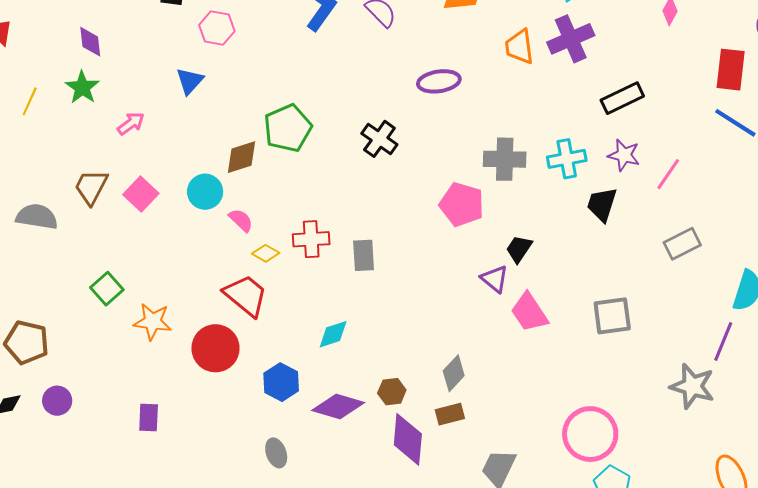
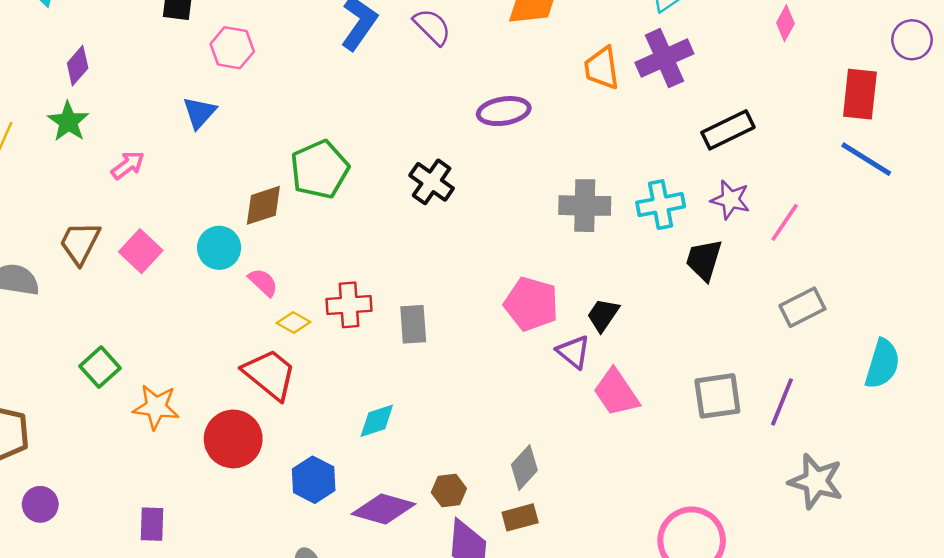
purple diamond: (90, 42) -> (78, 66), turned 48
pink pentagon: (462, 204) -> (531, 304), moved
purple line: (723, 342) -> (782, 402), moved

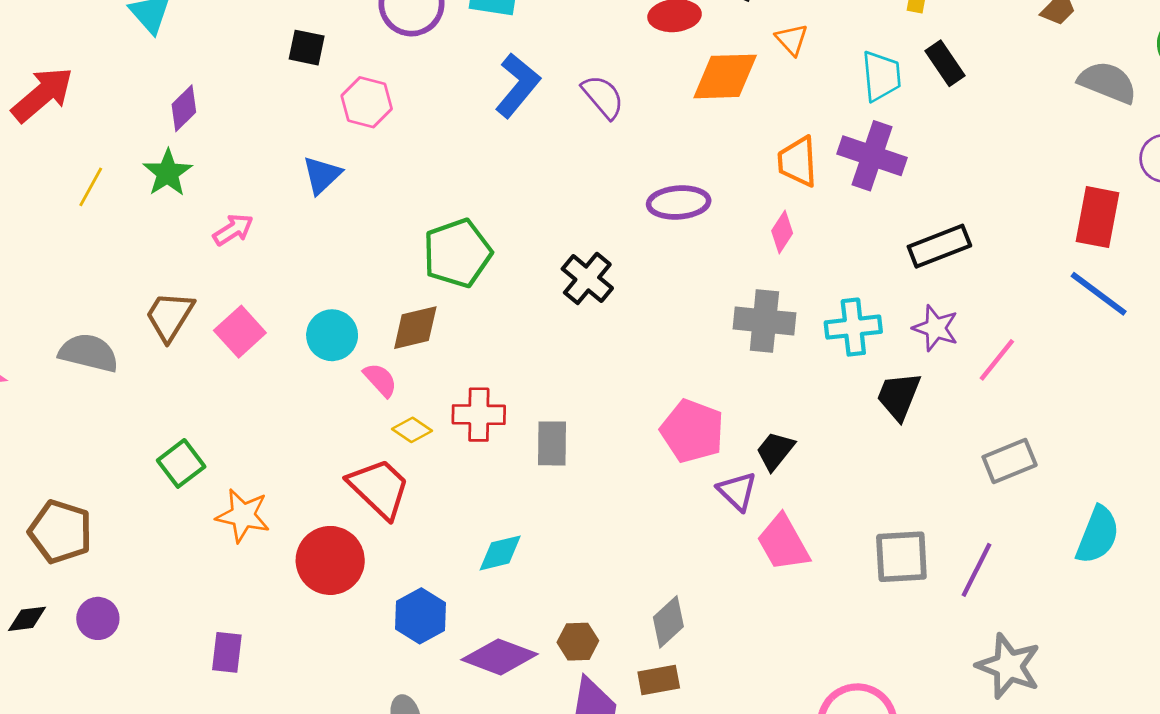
pink diamond: (785, 23) -> (782, 232), moved
purple cross: (664, 58) -> (872, 156), turned 38
brown diamond: (263, 205) -> (415, 328), moved

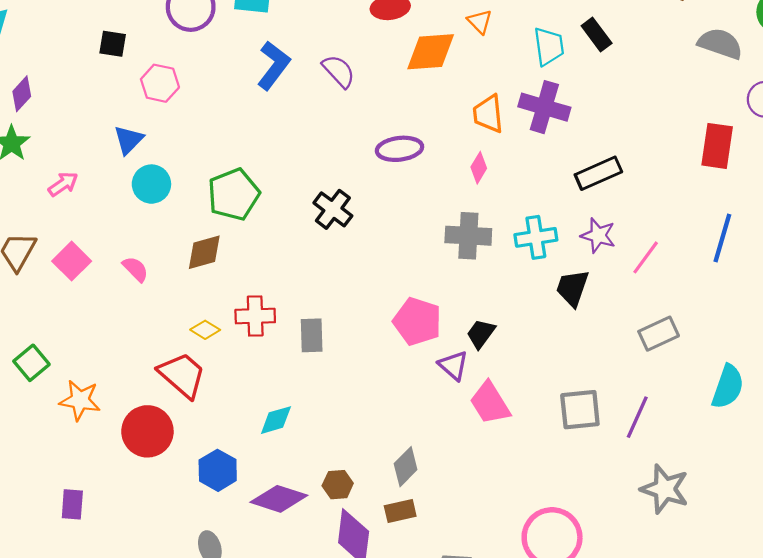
blue line: (1099, 294) -> (722, 238), moved, turned 72
cyan circle: (332, 335) -> (151, 184), moved
pink semicircle: (380, 380) -> (135, 269), moved

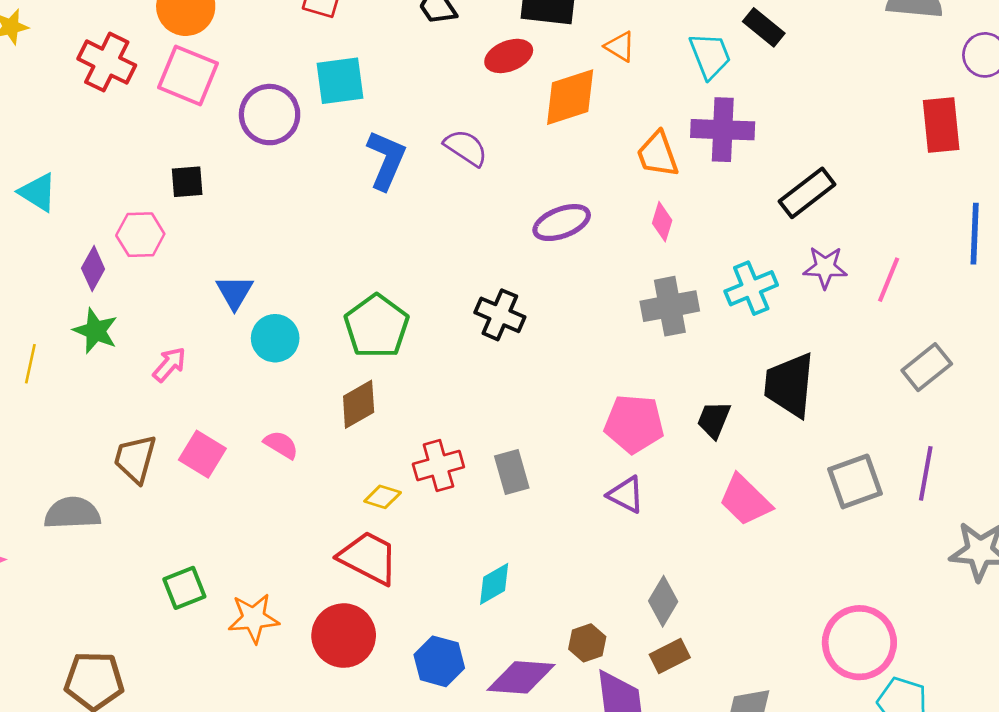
pink hexagon: (160, 83) -> (140, 235), moved
black trapezoid: (573, 288) -> (790, 385), moved, size x1.4
green square: (31, 363) -> (184, 588), turned 32
purple triangle: (453, 365) -> (626, 495), moved

